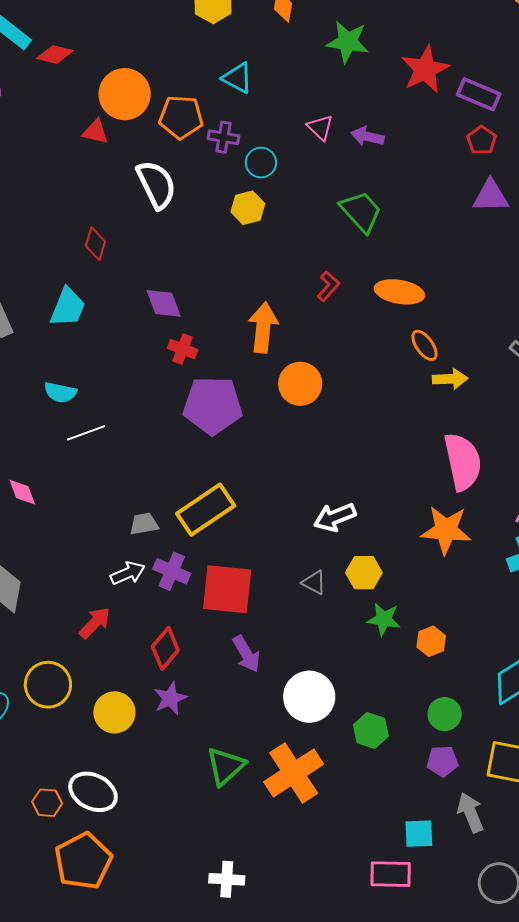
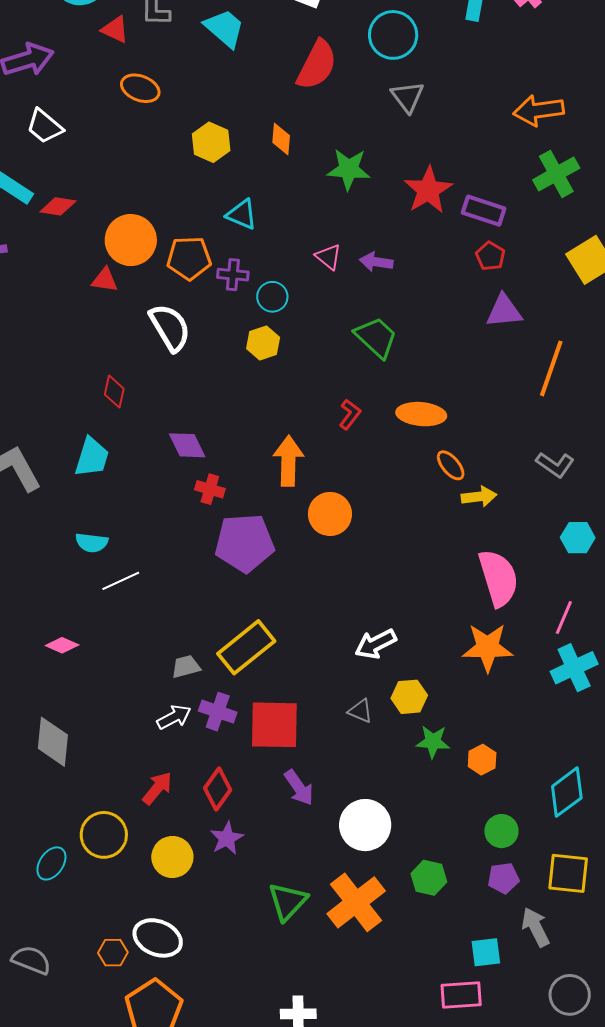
pink diamond: (22, 492) -> (62, 645), turned -40
red arrow: (95, 623) -> (157, 788), moved
green hexagon: (371, 731) -> (429, 878), moved

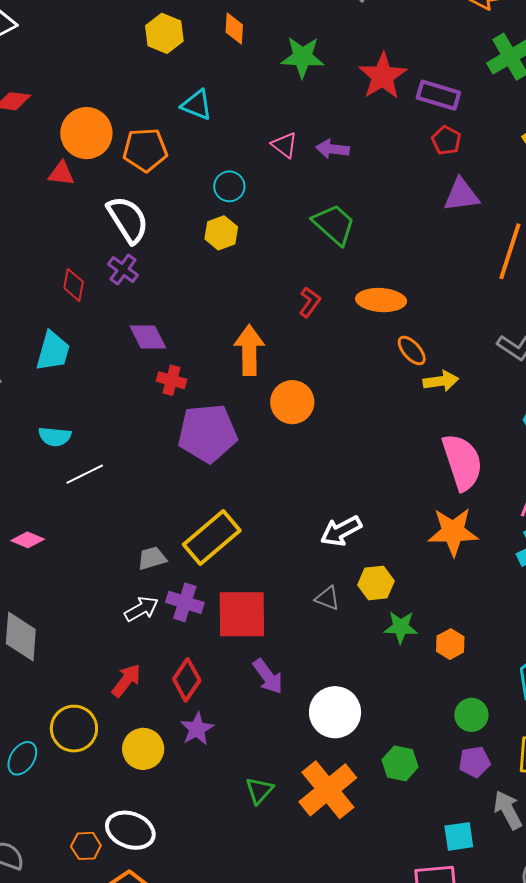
purple cross: (233, 275) -> (123, 270), moved, turned 32
green triangle: (288, 901) -> (259, 790), size x0.7

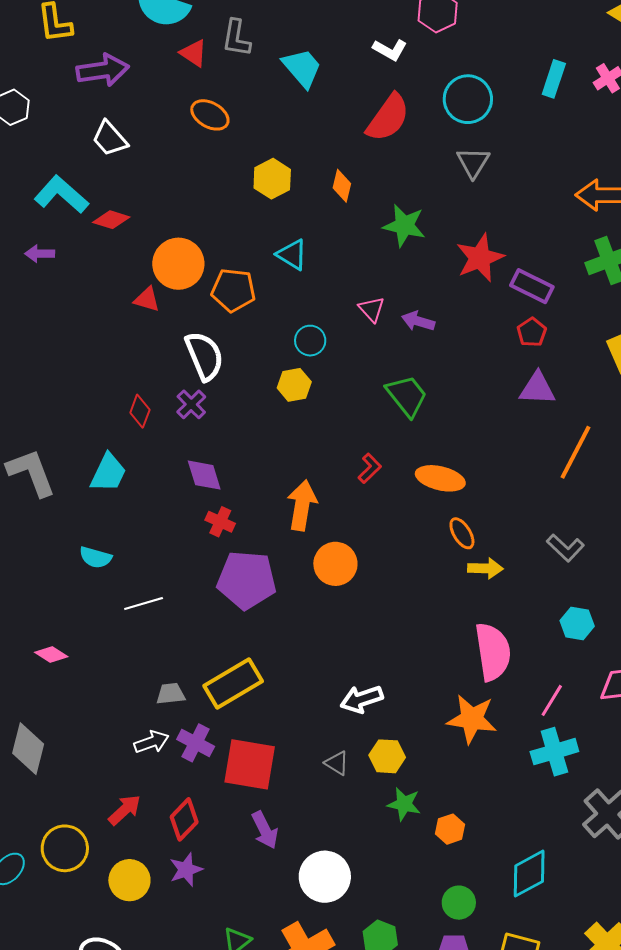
white line: (85, 474) -> (144, 604), moved

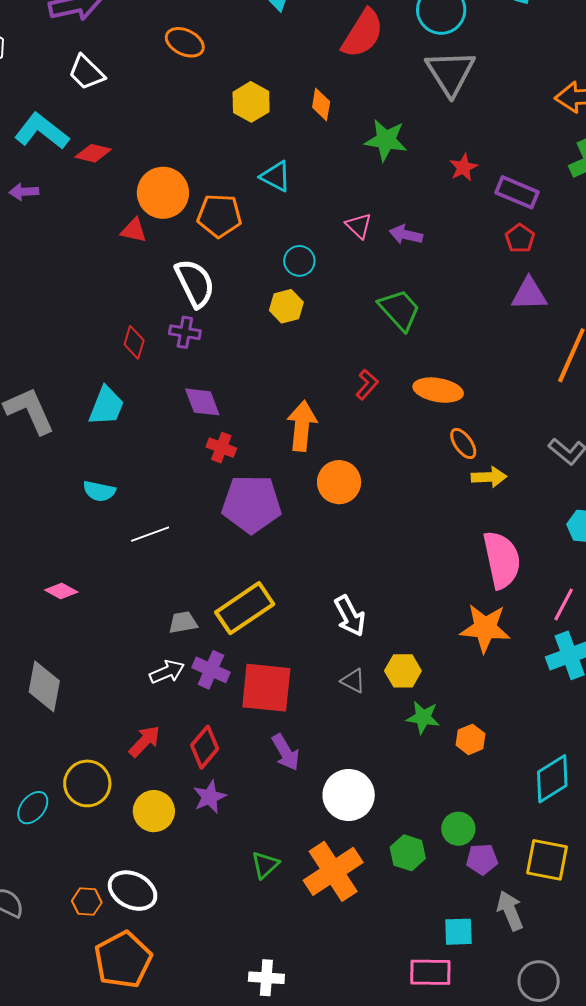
gray triangle: (473, 162) -> (450, 73), size x1.5
red star: (480, 258) -> (463, 167), size x0.6
purple cross: (191, 404) -> (185, 332), turned -32
white arrow: (362, 699) -> (350, 616), moved, turned -96
green circle: (459, 903) -> (458, 829), moved

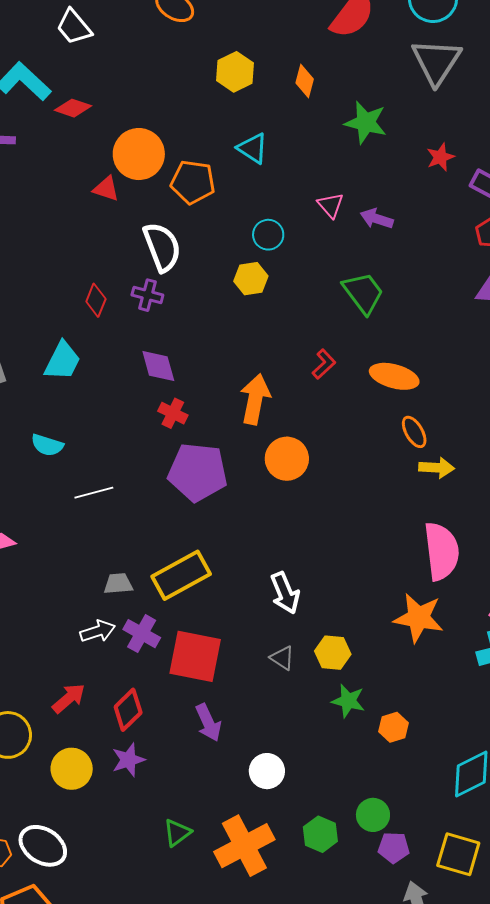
white circle: (349, 795) -> (267, 771), size x0.7

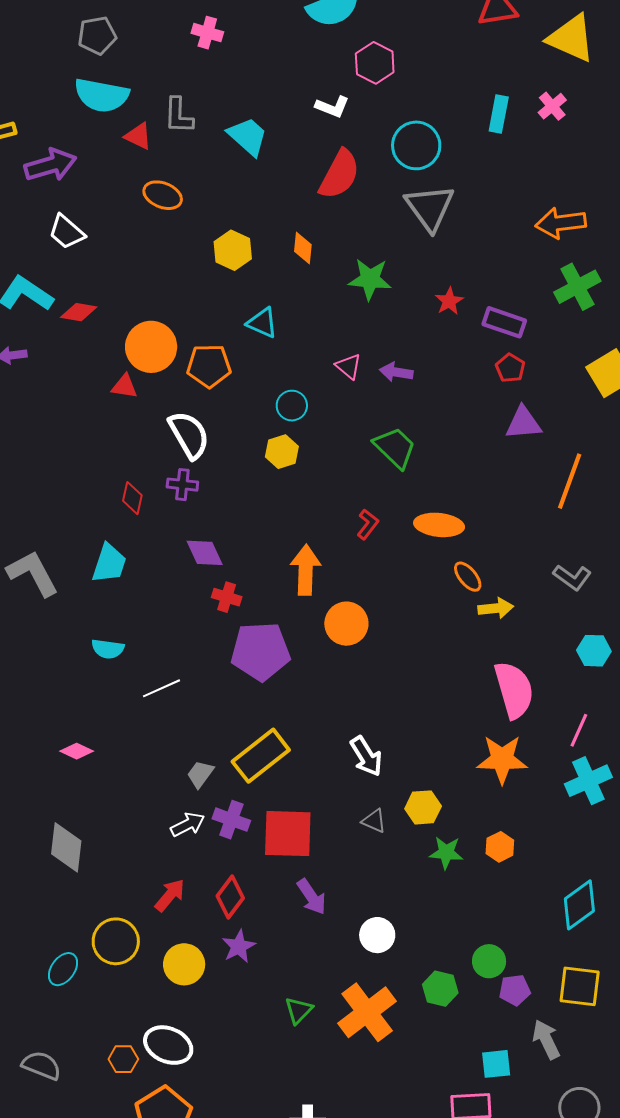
gray trapezoid: (118, 584) -> (200, 774), turned -40
orange hexagon: (393, 727) -> (500, 847), moved

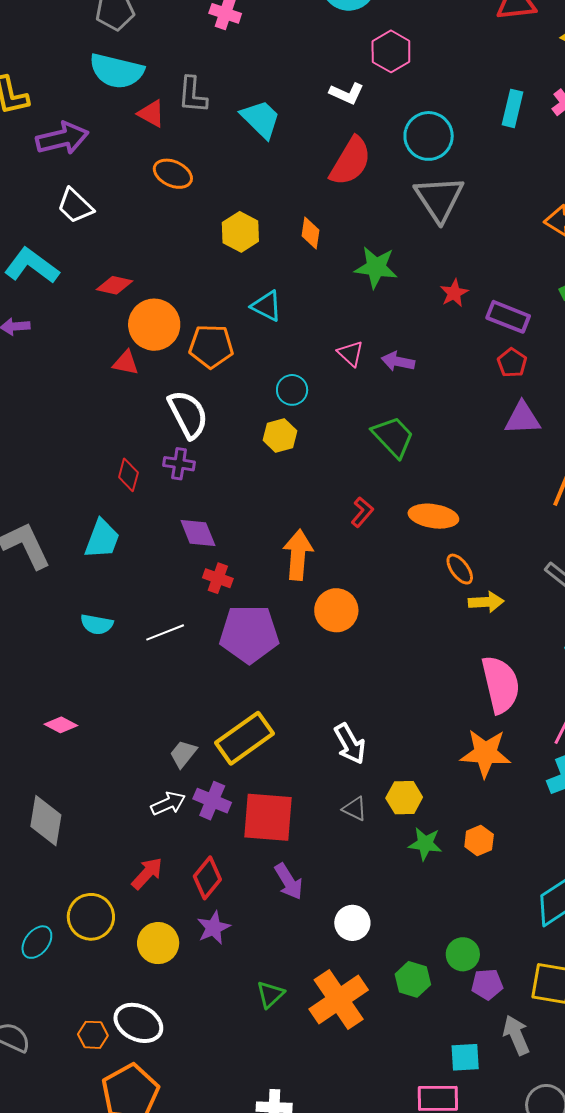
red diamond: (79, 312) -> (115, 285), moved
white line: (161, 688) -> (165, 632), moved

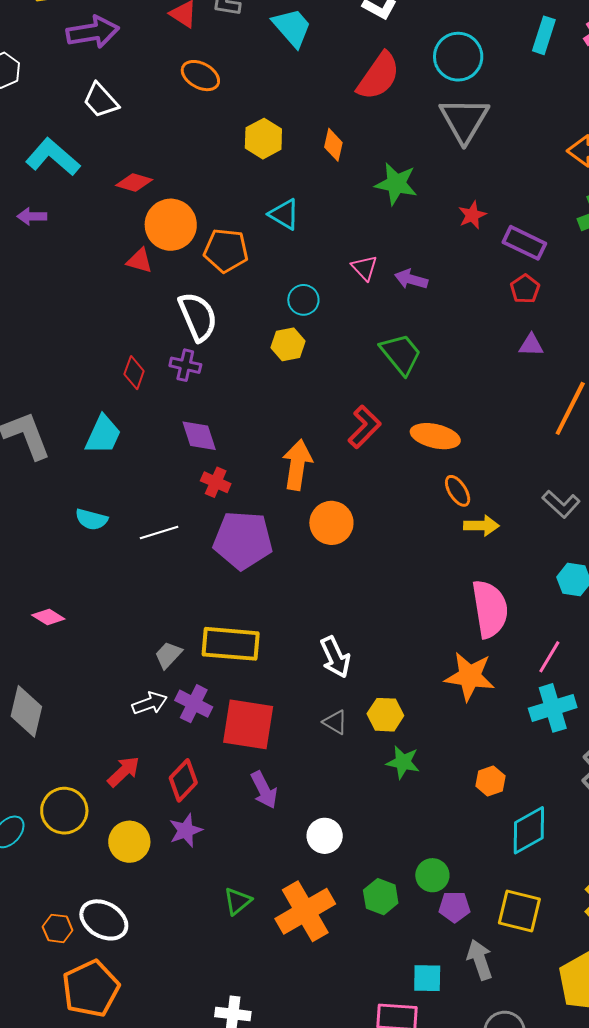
purple triangle: (522, 418) -> (531, 345), size x0.7
red L-shape: (362, 512) -> (364, 427), size x1.4
yellow rectangle: (245, 738) -> (231, 644), turned 36
orange hexagon: (479, 840) -> (490, 781), moved

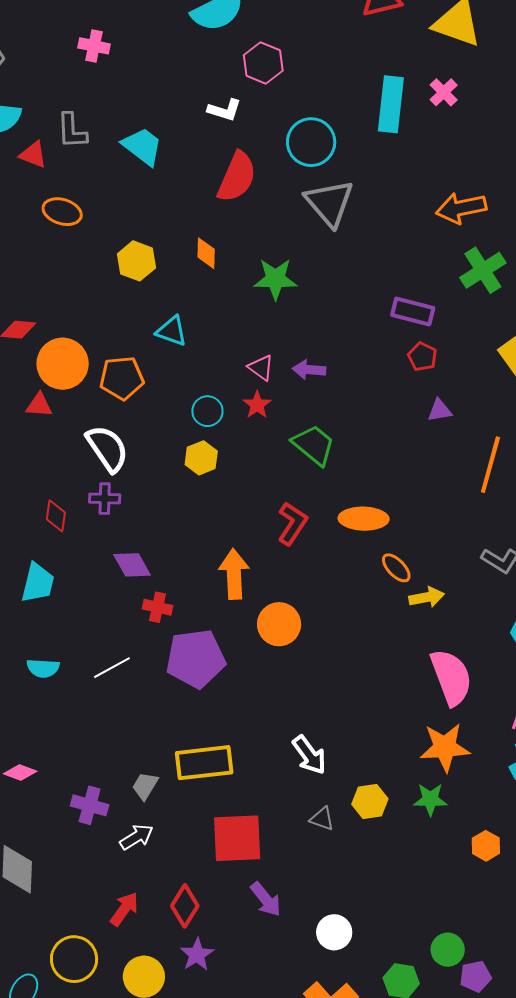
cyan rectangle: (544, 35) -> (391, 104), size x1.5
red star: (472, 215) -> (257, 405), moved
purple cross: (194, 704) -> (90, 805), moved
green star: (403, 762) -> (430, 799), moved

